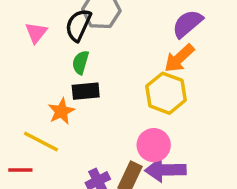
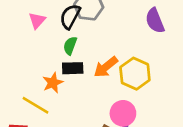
purple semicircle: (187, 24) -> (155, 21), turned -75
orange arrow: (179, 58) -> (106, 67), moved

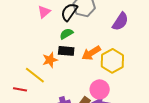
purple semicircle: (155, 21) -> (120, 22), moved, turned -132
green semicircle: (70, 46) -> (66, 34), turned 32

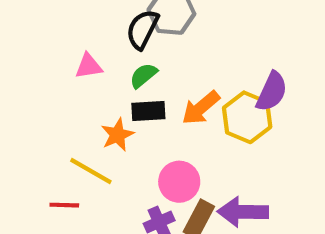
pink triangle: (44, 12) -> (89, 66), moved, turned 40
purple semicircle: (120, 22) -> (272, 92), moved
pink circle: (100, 89) -> (179, 182), moved

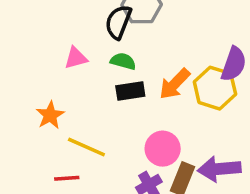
green semicircle: (143, 75) -> (123, 61), turned 60
orange star: (117, 135) -> (50, 115), moved

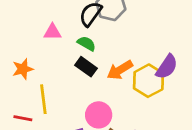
black rectangle: (130, 91) -> (86, 67), turned 30
yellow line: (86, 147) -> (43, 99), turned 44

